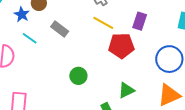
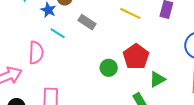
red pentagon: (121, 46) -> (136, 57), moved, turned -30

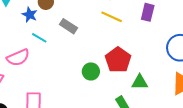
pink semicircle: (36, 53) -> (18, 57), turned 65
green triangle: (157, 79) -> (140, 82), turned 30

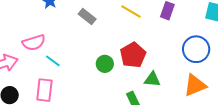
cyan line: (39, 38) -> (53, 61), moved

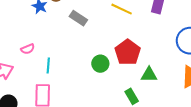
pink semicircle: (34, 43) -> (28, 49), size x0.6
cyan line: (53, 61) -> (48, 65), turned 63

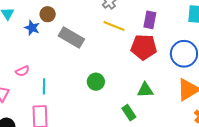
gray rectangle: (78, 18) -> (71, 37), size x1.4
red pentagon: (128, 52) -> (144, 47), moved, turned -30

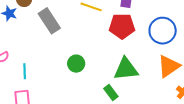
gray rectangle: (71, 37) -> (49, 21), turned 30
green triangle: (145, 90) -> (126, 69), size x1.5

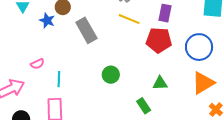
green triangle: (126, 69) -> (160, 83), size x0.6

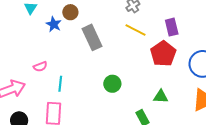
purple rectangle: (165, 13) -> (172, 27), turned -30
red pentagon: (159, 40) -> (163, 54), turned 30

